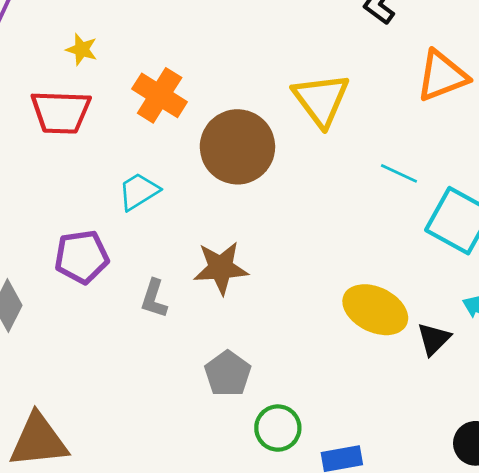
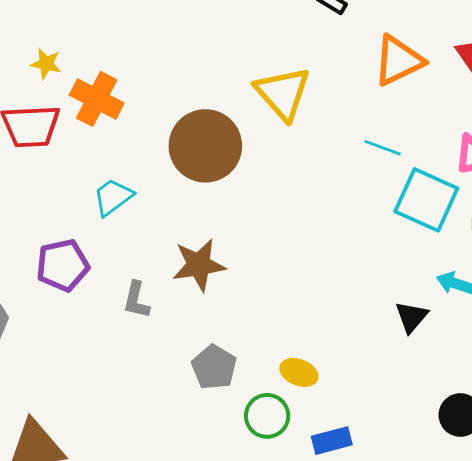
orange cross: (160, 95) -> (97, 99), moved
cyan line: (399, 173) -> (383, 148), moved
yellow ellipse: (375, 310) -> (299, 372), moved, size x0.6

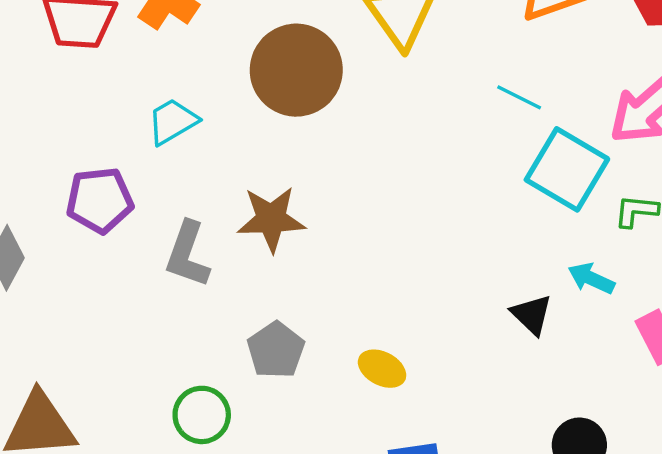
gray L-shape: (136, 300) -> (188, 254), size x1.4
black triangle: (411, 317) -> (532, 315), turned -33
green circle: (267, 416) -> (202, 415), moved

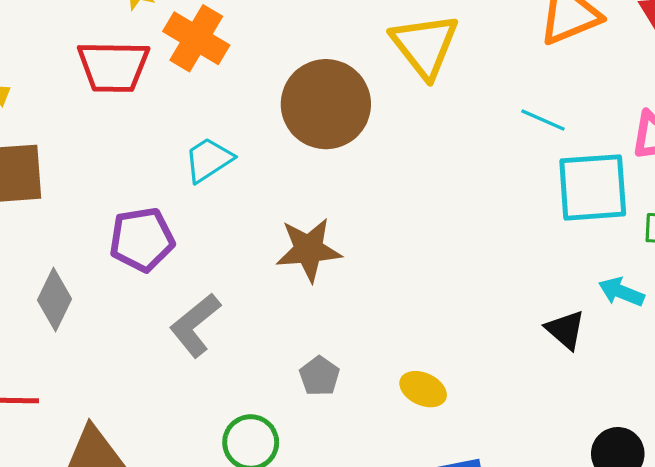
cyan square: (567, 169) -> (593, 187), turned -32
gray L-shape: (188, 254) -> (195, 325), moved, turned 34
gray pentagon: (276, 350) -> (319, 376), size x0.7

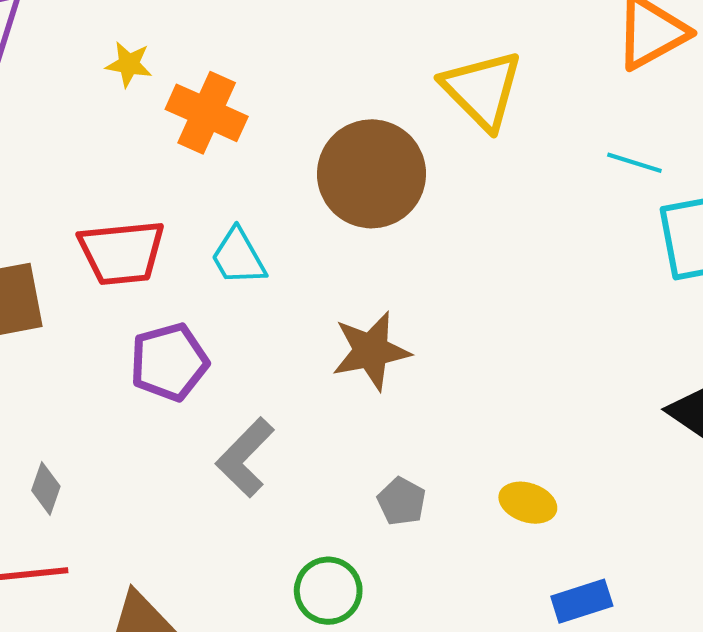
red trapezoid: (113, 67) -> (122, 252), moved
cyan trapezoid: (209, 160) -> (238, 257), turned -80
gray diamond: (54, 299) -> (46, 488), moved, size x0.7

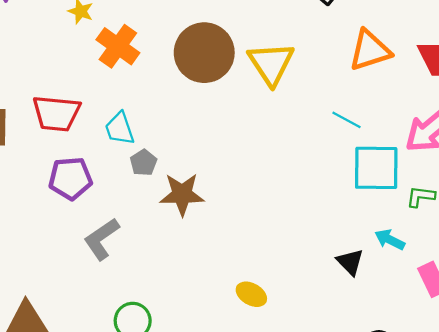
brown circle: (372, 174) -> (204, 53), moved
gray pentagon: (402, 501) -> (143, 163), moved

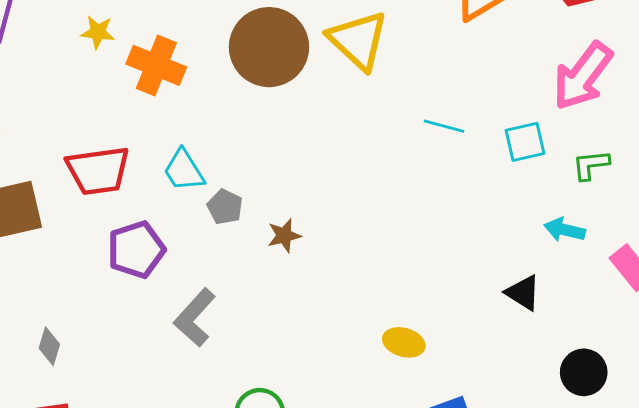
cyan line: (346, 120) -> (444, 126), moved
cyan square: (376, 168) -> (525, 142), size x0.6
brown star: (182, 194) -> (284, 236), size x0.6
black triangle: (350, 262) -> (523, 293), moved

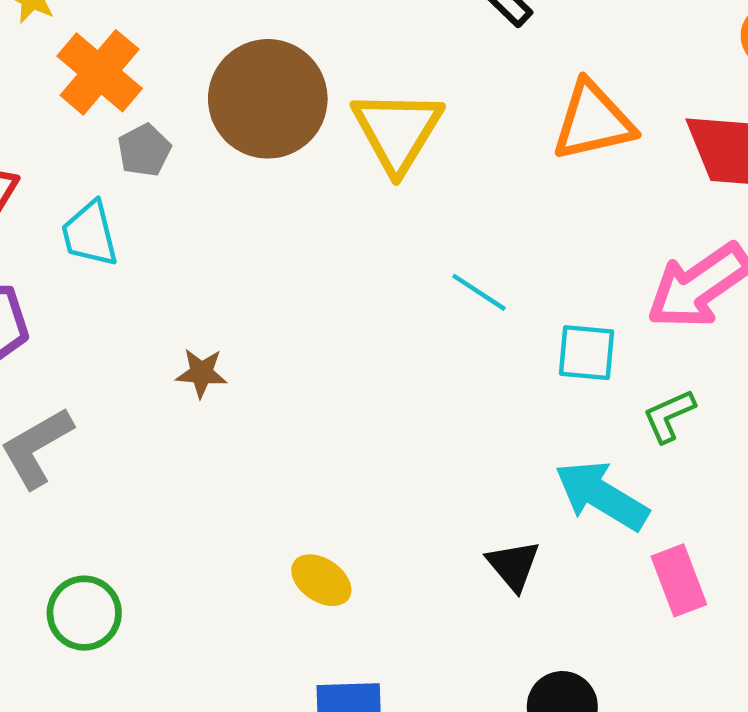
green L-shape: (591, 165) -> (669, 416), turned -36
gray pentagon: (225, 207) -> (144, 150), moved
cyan arrow: (565, 230) -> (602, 495), size x1.6

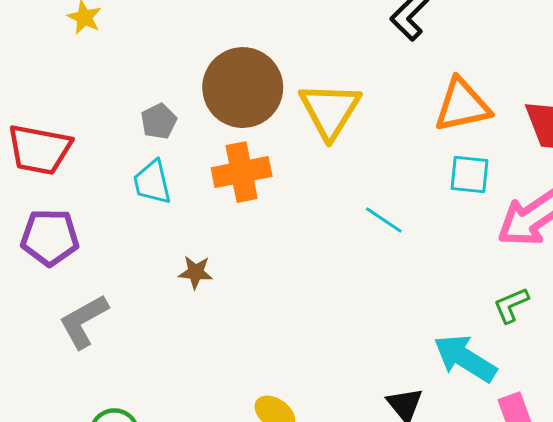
orange cross: (100, 72) -> (242, 172), moved, turned 38
cyan trapezoid: (90, 234) -> (152, 182), moved
cyan square: (586, 353) -> (470, 174), moved

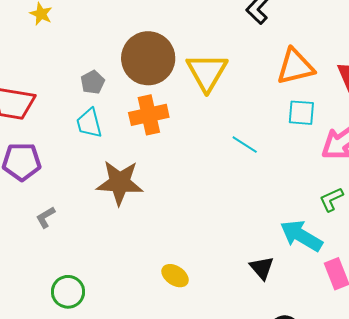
brown star: (196, 272) -> (120, 183), size x2.0
gray L-shape: (84, 321) -> (46, 217), size x0.6

